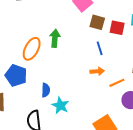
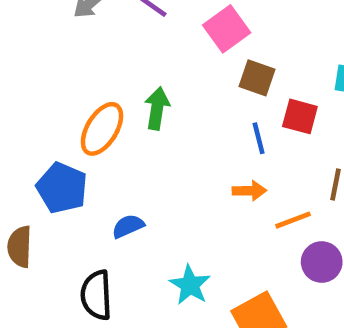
red square: (117, 28) -> (300, 116), moved
blue semicircle: (46, 90) -> (128, 226), turned -120
cyan star: (60, 105) -> (190, 285), moved

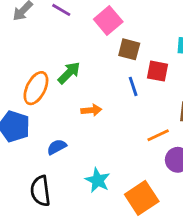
green arrow: (157, 108) -> (69, 73), turned 40
orange arrow: (249, 191) -> (91, 110), moved

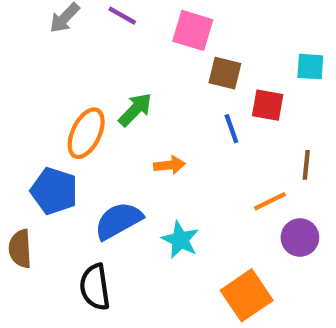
pink square: (108, 20) -> (193, 30), turned -32
blue semicircle: (57, 147) -> (118, 221), size x1.6
cyan star: (98, 180) -> (180, 240), moved

